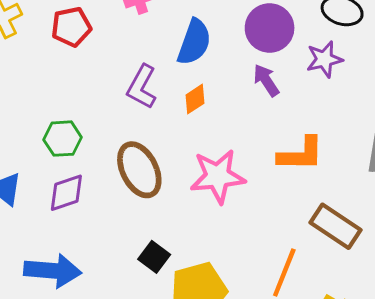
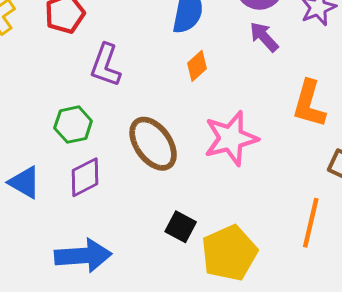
purple L-shape: (142, 87) -> (106, 65), moved
orange L-shape: (301, 154) -> (309, 104), turned 114

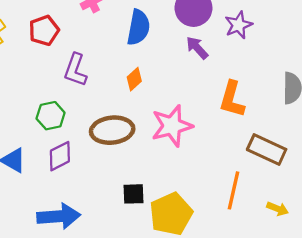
orange diamond: (197, 66) -> (134, 79), moved
brown ellipse: (153, 144) -> (112, 130), turned -60
black square: (181, 227) -> (134, 194), turned -30

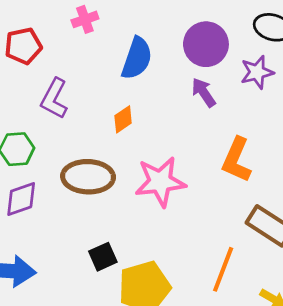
black square: (134, 194) -> (103, 257), turned -30

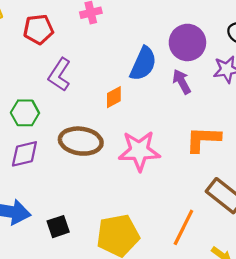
blue semicircle: (137, 58) -> (143, 64), moved
orange L-shape: (237, 160) -> (203, 139), turned 63
black square: (103, 257) -> (58, 227), moved

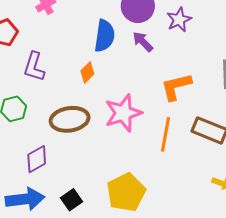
purple diamond: (24, 154) -> (37, 159), moved
orange line: (183, 227) -> (166, 134), moved

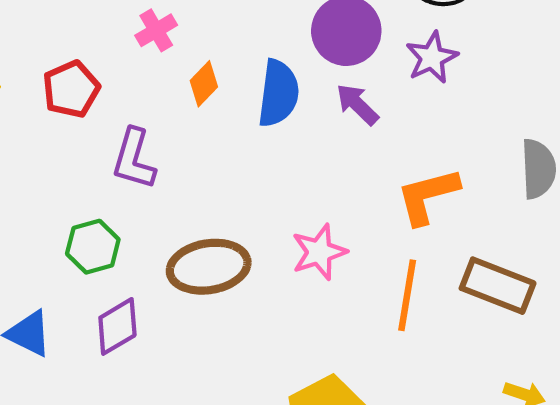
orange diamond: (87, 72) -> (204, 84), moved
pink star: (123, 113) -> (319, 252), size x0.7
purple diamond: (37, 159) -> (117, 326), moved

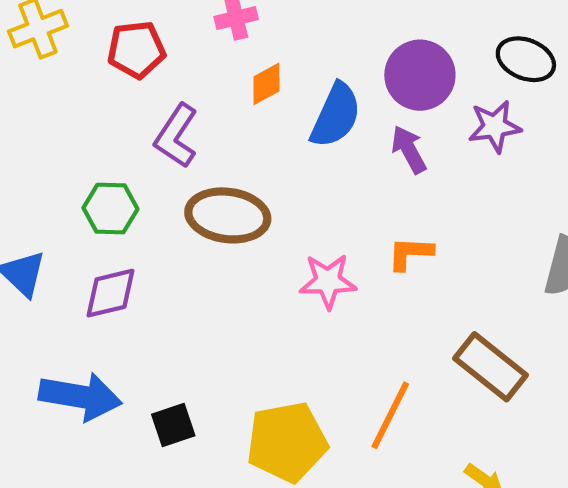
orange L-shape: (428, 196) -> (410, 253), moved, size x0.7
brown ellipse: (209, 267) -> (228, 215), moved
orange line: (407, 295) -> (390, 415), moved

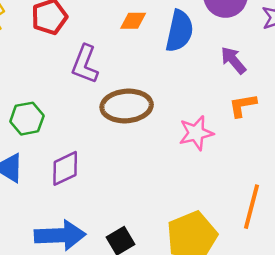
orange diamond: (266, 84) -> (133, 21), turned 40
purple arrow: (409, 150) -> (233, 60), moved
green hexagon: (110, 209) -> (27, 119), moved

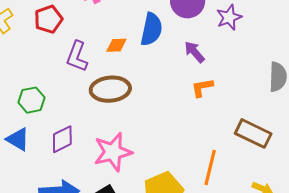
orange diamond: (133, 21) -> (116, 45), moved
pink star: (196, 133) -> (113, 152), moved, size x1.4

